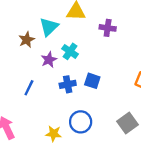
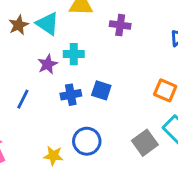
cyan triangle: (49, 27) -> (48, 24), turned -42
brown star: (27, 40) -> (19, 25), moved
cyan cross: (70, 51) -> (74, 54), turned -35

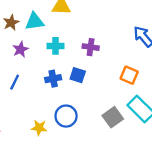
cyan triangle: (48, 24) -> (34, 21), turned -42
purple cross: (120, 25) -> (91, 47), moved
purple star: (48, 64) -> (20, 49), moved

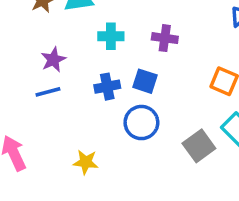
purple star: (20, 49) -> (53, 60), moved
blue line: (15, 82) -> (48, 92), turned 49
blue circle: (66, 116) -> (141, 123), moved

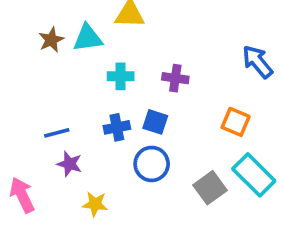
purple star: (53, 60) -> (69, 164), moved, turned -30

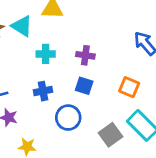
cyan triangle: (88, 38) -> (22, 26), turned 40
blue square: (155, 122) -> (84, 86), moved

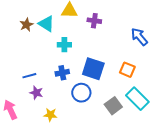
purple cross: (85, 55) -> (94, 21), moved
blue square: (84, 86) -> (93, 69), size x1.6

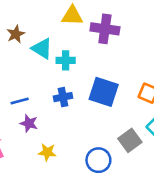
purple cross: (94, 21) -> (105, 29), size x1.5
cyan triangle: (46, 24) -> (42, 49), moved
blue circle: (81, 93) -> (98, 160), moved

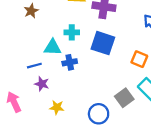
cyan triangle: (42, 49) -> (53, 47), moved, turned -30
blue square: (104, 92) -> (103, 43), moved

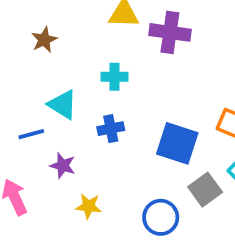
blue square: (103, 43) -> (177, 143), moved
cyan triangle: (53, 47) -> (63, 105), moved, turned 30
blue line: (34, 66) -> (31, 134), moved

